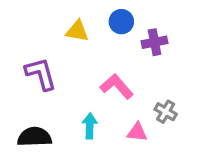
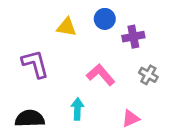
gray cross: (166, 112) -> (148, 75), moved
pink triangle: (137, 132) -> (131, 118), moved, turned -30

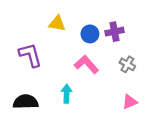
blue circle: (105, 19) -> (90, 34), moved
pink triangle: (131, 118) -> (130, 102), moved

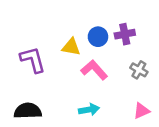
yellow triangle: (57, 23) -> (71, 47), moved
cyan arrow: (67, 94) -> (89, 109), moved, turned 78

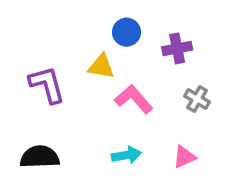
blue circle: (98, 37) -> (127, 32), moved
pink triangle: (141, 111) -> (184, 157), moved

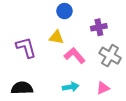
blue circle: (127, 32) -> (64, 11), moved
gray cross: (197, 99) -> (110, 56), size x1.5

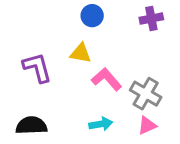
purple cross: (99, 27) -> (151, 19), moved
gray cross: (110, 56) -> (146, 94), moved

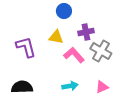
purple cross: (151, 19) -> (86, 32), moved
gray cross: (146, 94) -> (101, 51), moved

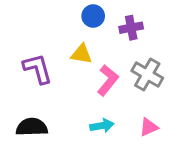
purple cross: (86, 32) -> (131, 28), moved
pink L-shape: (74, 55) -> (108, 80), turned 80

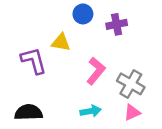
yellow triangle: (81, 54) -> (61, 42), moved
gray cross: (147, 74) -> (131, 84), moved

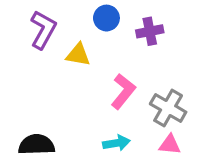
purple L-shape: (34, 61) -> (43, 30), moved, turned 44
pink triangle: (132, 112) -> (170, 145), turned 30

